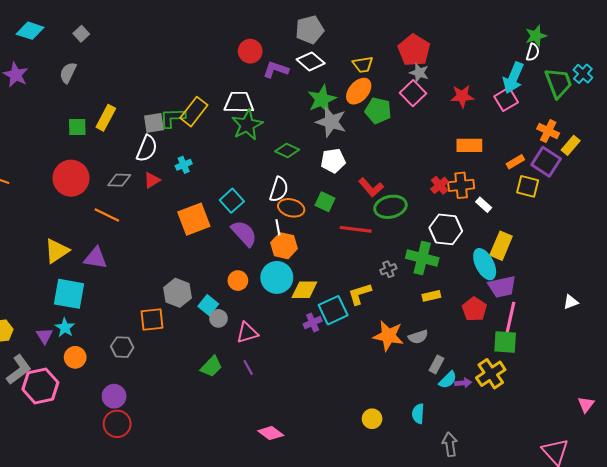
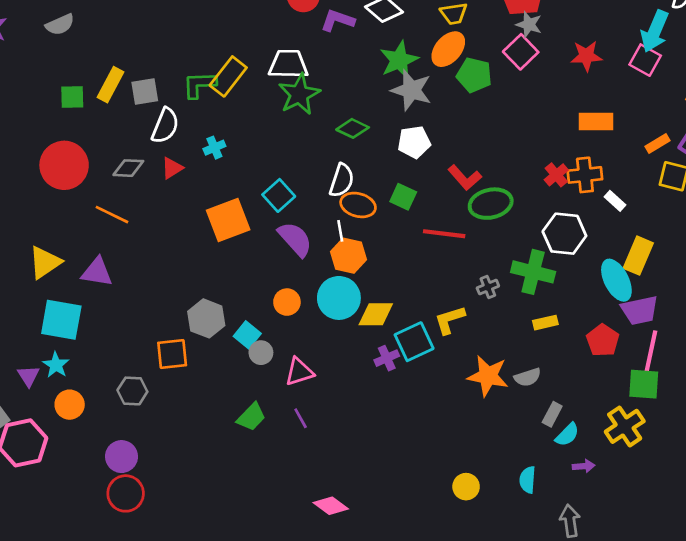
gray semicircle: (68, 73) -> (60, 24), turned -140
pink square: (506, 99) -> (645, 60), turned -30
gray square: (154, 123) -> (145, 91), moved
purple arrow: (463, 383) -> (584, 466), moved

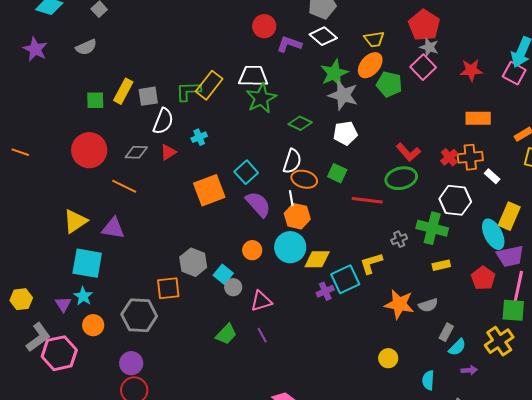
red L-shape: (465, 178) -> (408, 152), moved
gray hexagon: (132, 391) -> (139, 315), size x1.6
yellow circle: (466, 487) -> (388, 358), moved

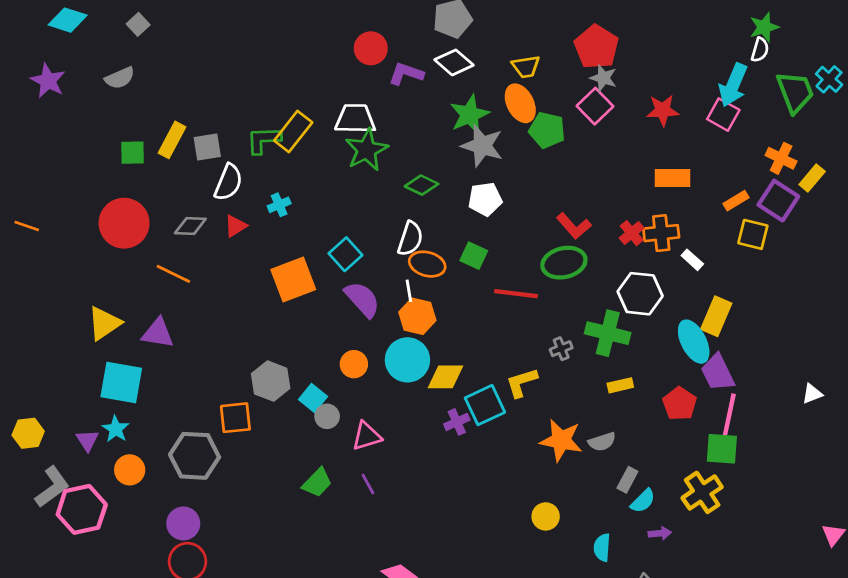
orange ellipse: (370, 65) -> (520, 103), turned -68
purple trapezoid: (510, 256) -> (718, 373), turned 76

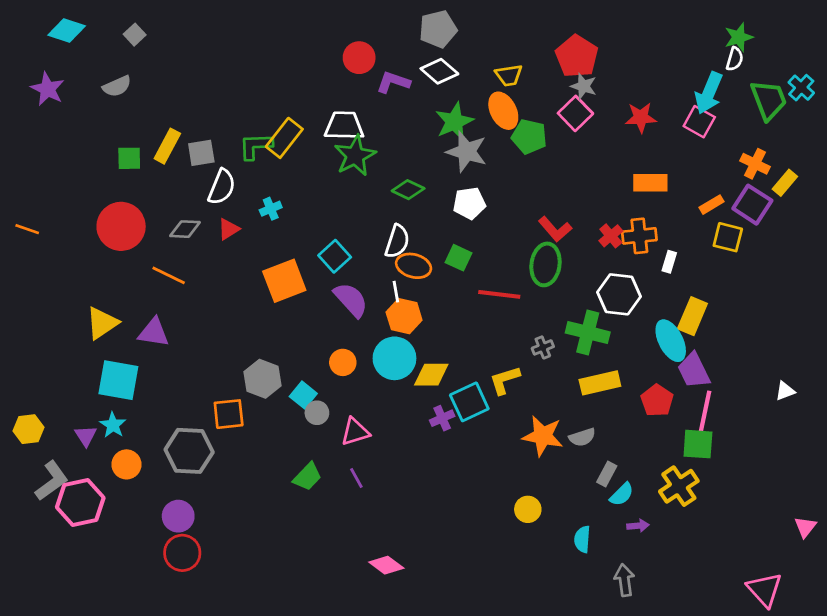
white rectangle: (692, 260) -> (669, 262), turned 65
green ellipse: (564, 263) -> (546, 264), turned -69
yellow rectangle: (620, 385) -> (600, 383), size x1.6

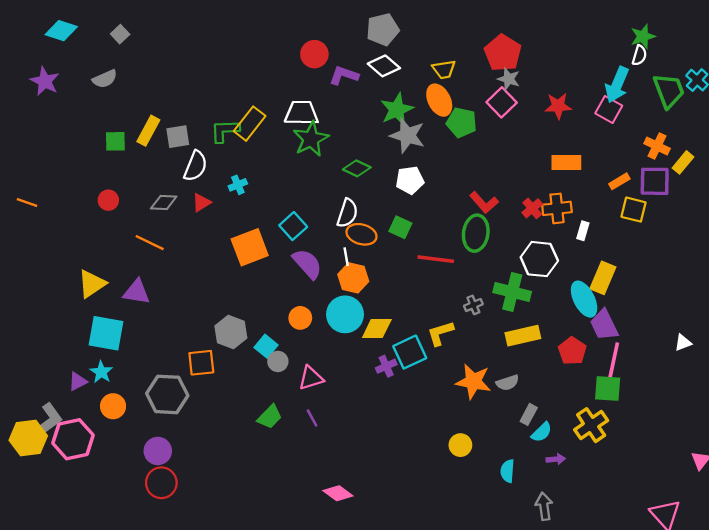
purple square: (752, 205) -> (655, 181), turned -32
red circle: (121, 226) -> (108, 200), size x0.5
yellow hexagon: (29, 429) -> (28, 438), moved, size x1.4
purple triangle: (86, 436) -> (78, 381), turned 36

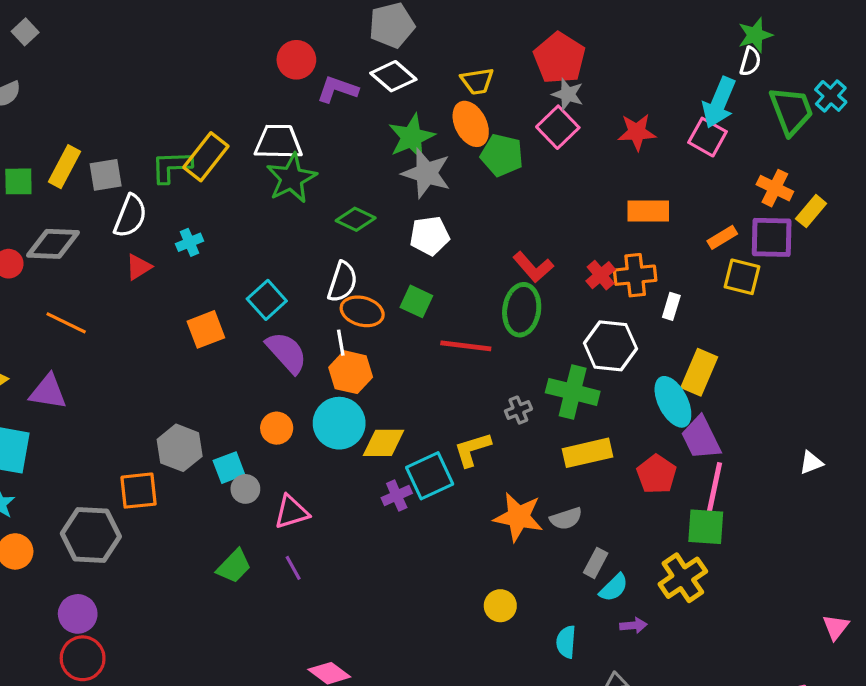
gray diamond: (164, 203) -> (53, 244), moved, size x1.4
orange square: (250, 247) -> (206, 329), size x0.7
cyan square: (266, 346) -> (229, 468), turned 30

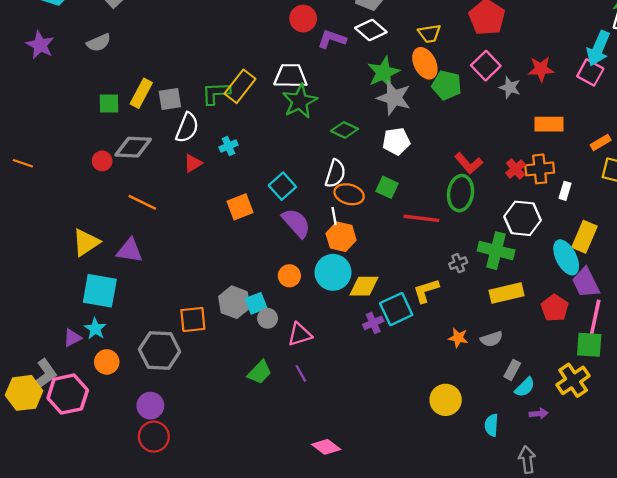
gray star: (568, 94) -> (510, 87), moved
gray hexagon: (180, 448) -> (234, 302), moved
orange star: (518, 517) -> (458, 338), size x0.6
yellow circle: (500, 606) -> (446, 400), size x1.4

